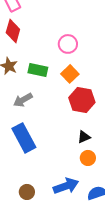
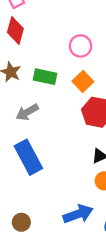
brown circle: (27, 192) -> (21, 222), moved

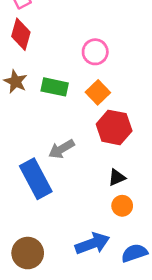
gray arrow: (27, 112) -> (61, 149), moved
brown circle: (21, 222) -> (28, 253), size x1.5

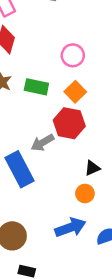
red hexagon: (114, 127) -> (69, 123), moved
orange circle: (122, 206) -> (85, 194), moved

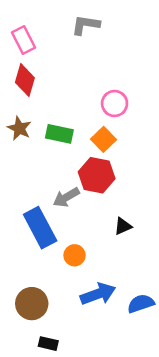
pink circle: (73, 55) -> (115, 103), moved
orange circle: (85, 194) -> (75, 255), moved

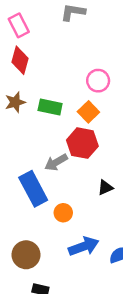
brown star: (19, 128) -> (15, 102), turned 30

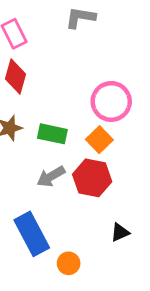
pink circle: (98, 81) -> (111, 101), size x1.4
gray arrow: (56, 162) -> (51, 176), moved

